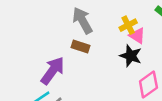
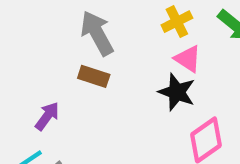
yellow cross: (128, 25) -> (177, 22), moved
purple arrow: (53, 71) -> (47, 116), size x0.6

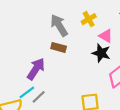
yellow cross: (177, 22) -> (89, 19), moved
purple arrow: (47, 116) -> (36, 69), size x1.5

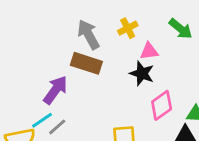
pink triangle: (106, 36) -> (149, 51), turned -40
brown rectangle: (59, 47) -> (86, 63), size x1.5

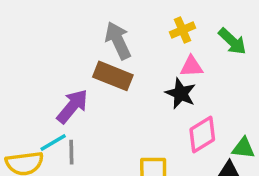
yellow cross: (128, 28) -> (182, 30), moved
gray line: (57, 127) -> (71, 152), turned -54

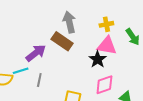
pink triangle: (191, 66) -> (107, 46), size x1.5
gray line: (71, 152) -> (39, 80), moved

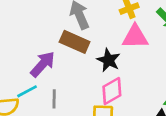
black star: (98, 59) -> (109, 60), moved
pink diamond: (104, 85) -> (112, 91), moved

